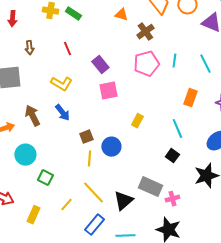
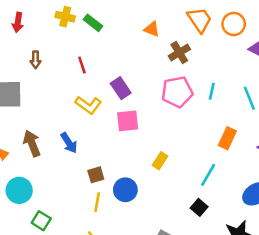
yellow L-shape: (61, 84) -> (88, 105), moved
cyan line: (177, 129) -> (208, 175), turned 48

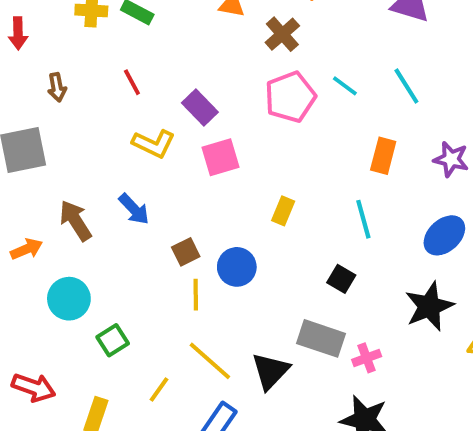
cyan line: (212, 91) -> (345, 86), turned -56
cyan line: (208, 175) -> (363, 219), turned -35
black square: (199, 207) -> (341, 279), moved
green square: (41, 221) -> (113, 340), turned 36

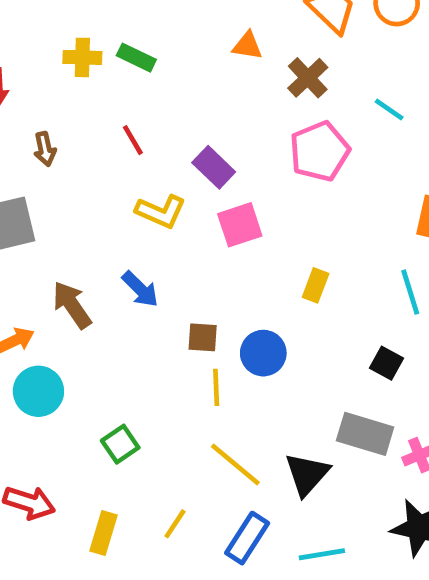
cyan line: (345, 86) -> (389, 110), moved
brown square: (186, 252) -> (203, 337), turned 32
cyan circle: (69, 299) -> (38, 391), moved
yellow line: (159, 390) -> (175, 524), moved

